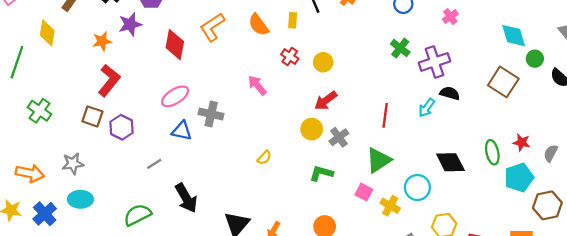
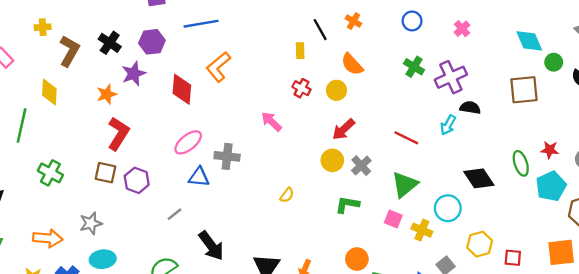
orange semicircle: (259, 25) -> (352, 64), moved
brown square: (503, 82) -> (524, 90), turned -32
red line: (385, 115) -> (406, 138), turned -65

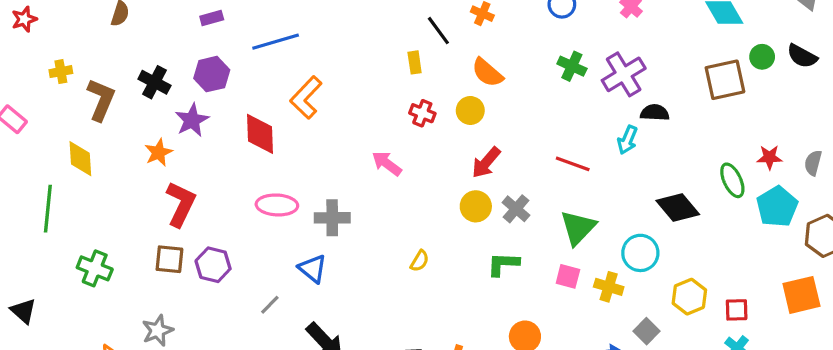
green circle: (554, 62) -> (762, 57), moved
pink ellipse: (188, 142) -> (277, 205), turned 48
blue triangle: (199, 177) -> (313, 269), moved, turned 40

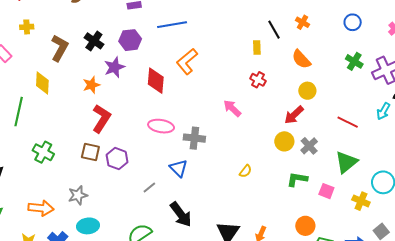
yellow cross: (61, 72) -> (27, 27), moved
yellow circle: (470, 110) -> (307, 91), moved
pink square: (568, 276) -> (326, 191), moved

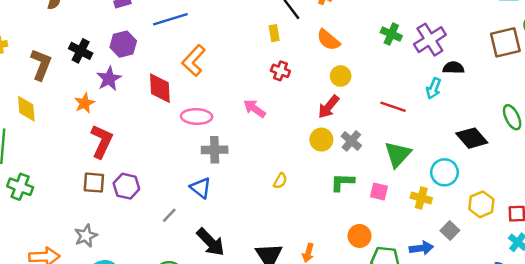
pink ellipse: (161, 126) -> (197, 116), moved
green cross: (43, 152) -> (20, 187), moved

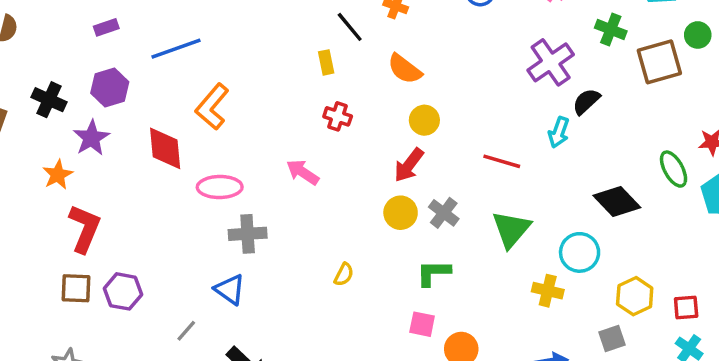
green cross: (391, 34) -> (611, 30), moved
black semicircle: (453, 68) -> (586, 101), turned -42
pink square: (379, 191) -> (422, 324), moved
gray square: (450, 230) -> (612, 338), moved, turned 30

